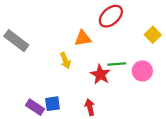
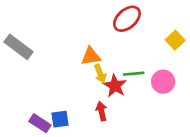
orange triangle: (83, 38) -> (91, 56), moved
yellow arrow: (65, 60) -> (100, 74), moved
red arrow: (90, 107) -> (101, 111), moved

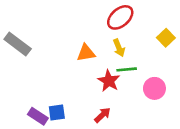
yellow arrow: (100, 74) -> (119, 48), moved
pink circle: (163, 82) -> (154, 88), moved
red arrow: (101, 111) -> (102, 115), moved, turned 60

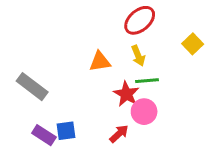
gray rectangle: (18, 44) -> (32, 87), moved
pink circle: (154, 88) -> (144, 112), moved

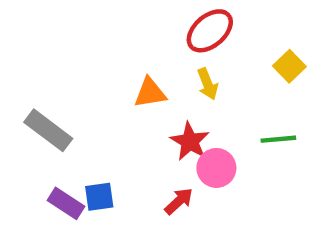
green line: (147, 81) -> (278, 139), moved

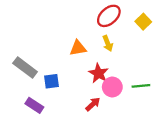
yellow square: (289, 66) -> (143, 22), moved
green line: (278, 139) -> (141, 86), moved
blue square: (99, 197) -> (52, 81), moved

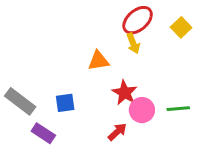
yellow arrow: (108, 43) -> (133, 43), moved
gray rectangle: (25, 68) -> (20, 101), moved

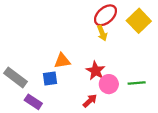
yellow square: (181, 27) -> (139, 21), size x1.5
orange triangle: (98, 61) -> (62, 61), moved

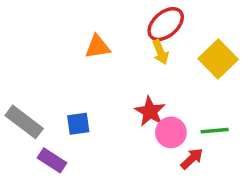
yellow square: (139, 21) -> (218, 59), moved
orange triangle: (62, 61) -> (98, 47), moved
red arrow: (90, 101) -> (192, 159), moved

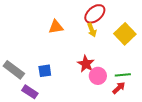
red arrow: (192, 159) -> (119, 88), moved

